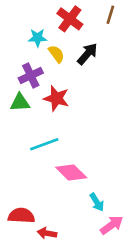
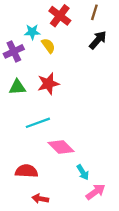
black arrow: (87, 54) -> (98, 40), moved
purple cross: (31, 75) -> (14, 51), moved
red star: (56, 98) -> (48, 84), turned -30
red semicircle: (21, 216) -> (26, 171), moved

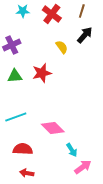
cyan star: (32, 32) -> (23, 11), moved
yellow semicircle: (48, 46) -> (62, 47), moved
cyan line: (38, 123) -> (16, 117), moved
red arrow: (40, 199) -> (27, 173), moved

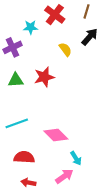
cyan star: (23, 11) -> (30, 27), moved
pink arrow: (83, 167) -> (64, 176), moved

